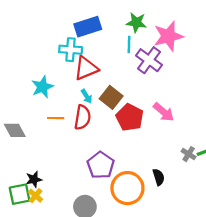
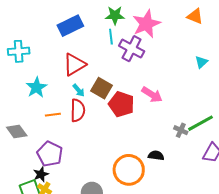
cyan cross: (71, 50) -> (19, 51), moved
purple pentagon: (101, 165) -> (50, 154), moved
black semicircle: (159, 177) -> (156, 155), turned -56

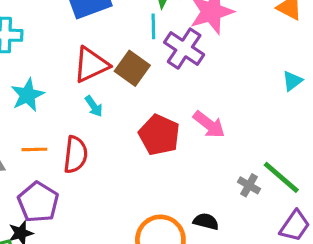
brown square: (102, 88) -> (132, 68), moved
red semicircle: (78, 110) -> (75, 155), moved
orange line: (53, 115) -> (34, 149), moved
green line: (200, 123) -> (281, 177), turned 64

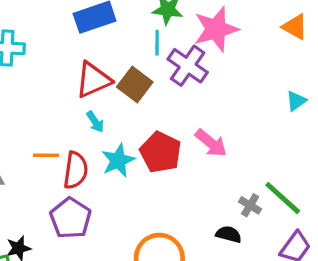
cyan star: (27, 95) -> (118, 160), moved
orange line: (34, 149) -> (46, 155), moved
purple pentagon: (38, 202) -> (71, 218), moved
black semicircle: (206, 221) -> (229, 234), moved

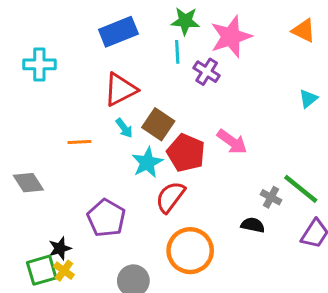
purple cross: (188, 66) -> (207, 72), size x0.7
brown square: (135, 84) -> (158, 124), moved
orange line: (46, 155) -> (79, 142), moved
red semicircle: (76, 170) -> (170, 197), moved, turned -148

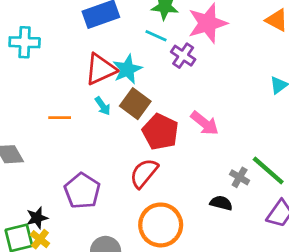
cyan line: (177, 52) -> (156, 36), turned -65
cyan star: (147, 163) -> (127, 69), moved

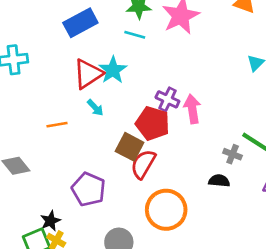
purple cross: (183, 56) -> (167, 99), moved
brown square: (135, 104) -> (130, 147), moved
pink arrow: (205, 123) -> (192, 109), turned -128

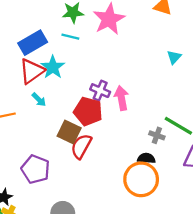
blue rectangle: (80, 23) -> (33, 43), moved
orange circle: (166, 210) -> (141, 179), moved

